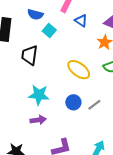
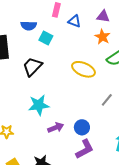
black trapezoid: (30, 55) -> (32, 67), turned 50
cyan star: (39, 95) -> (39, 105), moved
blue circle: (73, 102) -> (82, 127), moved

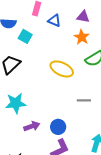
gray line: (107, 100) -> (84, 100), turned 48

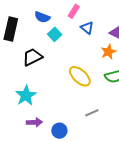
gray line: (84, 100) -> (92, 113), turned -40
cyan star: (16, 103) -> (26, 95), turned 30

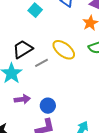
black trapezoid: (32, 57) -> (23, 49), moved
gray line: (92, 113) -> (42, 63), moved

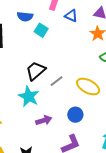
yellow ellipse: (64, 50) -> (88, 87), moved
blue circle: (48, 106) -> (75, 115), moved

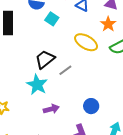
yellow ellipse: (88, 87) -> (86, 42), moved
blue circle: (75, 115) -> (91, 106), moved

